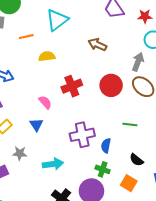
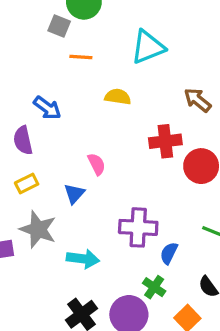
orange line: (26, 37) -> (81, 57), moved
red cross: (72, 86) -> (165, 141), moved
gray star: (20, 153) -> (38, 229), size x1.6

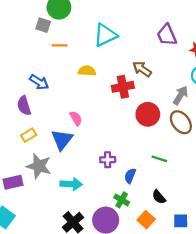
red cross: (165, 141) -> (123, 87), moved
blue triangle: (74, 194) -> (62, 140), size x1.5
purple cross: (138, 227) -> (108, 160), size x0.6

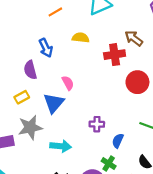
orange line: (60, 45) -> (55, 12), turned -32
blue arrow: (39, 82) -> (46, 48), moved, turned 30
purple semicircle: (24, 106) -> (30, 70), moved
gray star: (39, 166) -> (30, 127), turned -30

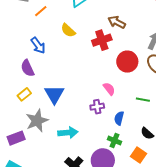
yellow semicircle: (81, 38) -> (68, 30), turned -133
pink semicircle: (68, 83) -> (109, 89), moved

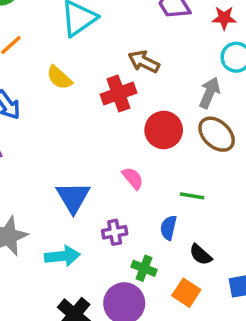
blue triangle: (54, 94) -> (73, 197), moved
purple cross: (97, 107) -> (115, 232), moved
blue semicircle: (119, 118) -> (169, 228), moved

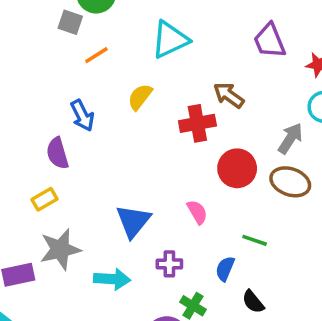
yellow semicircle: (59, 78) -> (140, 97), turned 76
brown ellipse: (217, 134) -> (290, 182), turned -33

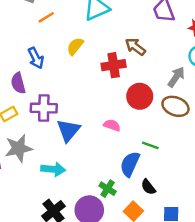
pink semicircle: (197, 212) -> (112, 125), turned -42
purple cross: (169, 264) -> (44, 108), moved, size x1.5
blue semicircle: (225, 269) -> (130, 164), size x1.5

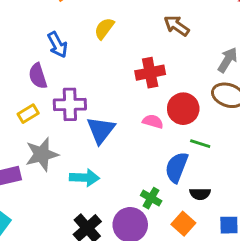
red cross: (114, 65) -> (150, 73), moved
red circle: (140, 96) -> (183, 109), moved
black semicircle: (148, 187) -> (200, 194), turned -49

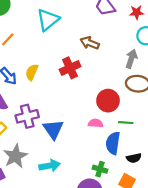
yellow semicircle: (104, 28) -> (32, 72), moved
red cross: (150, 73) -> (70, 68), moved
pink semicircle: (153, 121) -> (96, 123), moved

